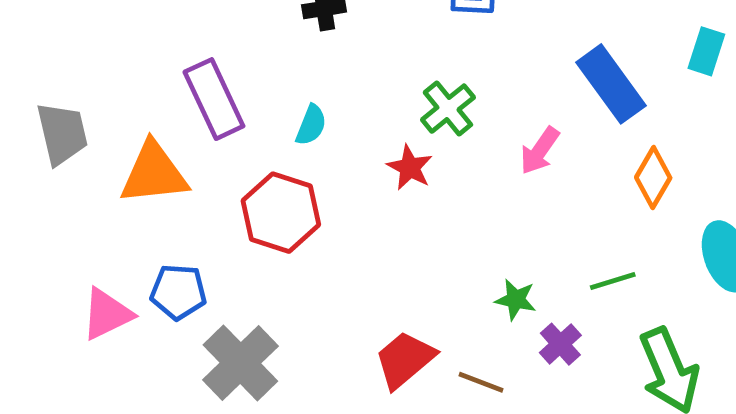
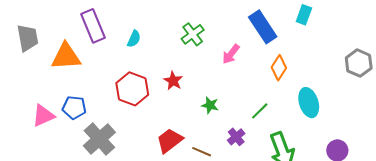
red star: (410, 168) -> (173, 81), moved
red hexagon: (281, 213) -> (132, 89), moved
green line: (613, 281) -> (260, 111), turned -30
green star: (516, 300) -> (210, 105), moved

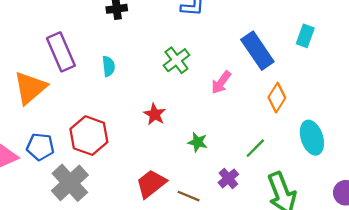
cyan semicircle: (134, 39) -> (109, 66), turned -30
orange triangle: (66, 56) -> (30, 88), turned -36
red hexagon: (132, 89) -> (89, 136), moved

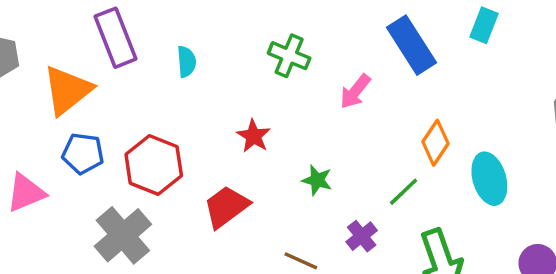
green cross: (176, 60) -> (289, 56), turned -32
orange diamond: (277, 98) -> (436, 143), moved
blue pentagon: (40, 147) -> (83, 153), moved
red trapezoid: (151, 184) -> (226, 207), moved

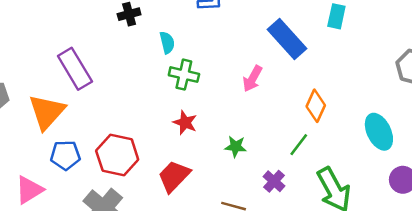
green cross: (289, 56) -> (184, 75), moved
cyan semicircle: (187, 62) -> (167, 43), moved
cyan ellipse: (489, 179) -> (379, 132), moved

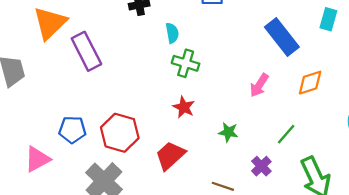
pink arrow: (252, 79) -> (259, 85), moved
orange diamond: (316, 106) -> (310, 83), moved, turned 44
orange triangle: (47, 112) -> (50, 23), moved

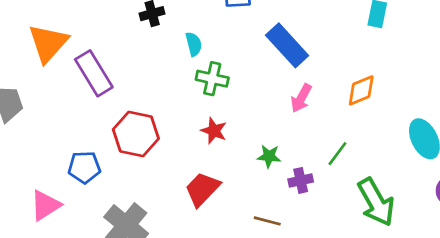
blue rectangle: (282, 37) -> (287, 45), moved
red hexagon: (120, 133) -> (136, 134), moved
purple cross: (261, 166) -> (301, 180), moved, turned 36

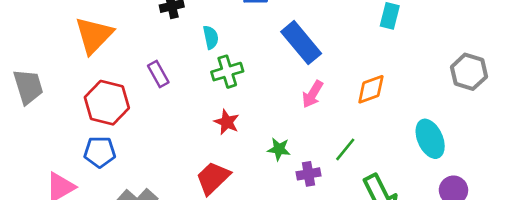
orange triangle: (48, 43) -> (94, 35), moved
purple rectangle: (94, 73) -> (158, 74), moved, size x0.6
green cross: (212, 79) -> (227, 72), turned -32
red hexagon: (136, 134) -> (107, 103), moved

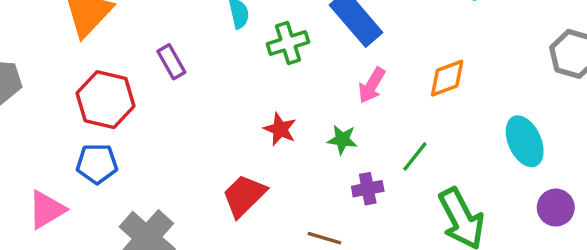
green cross: (227, 72) -> (288, 43), moved
red star: (227, 122) -> (280, 129), moved
green star: (279, 149) -> (342, 140), moved

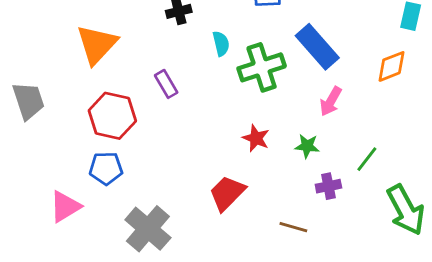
green cross: (288, 43) -> (262, 67), size x1.4
orange diamond: (447, 78) -> (391, 66), moved

